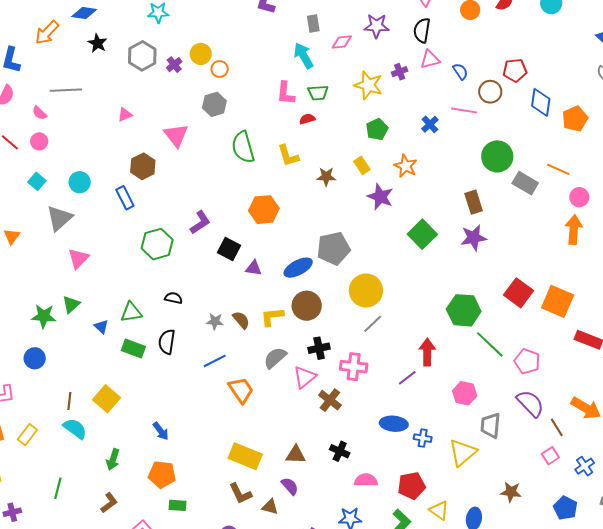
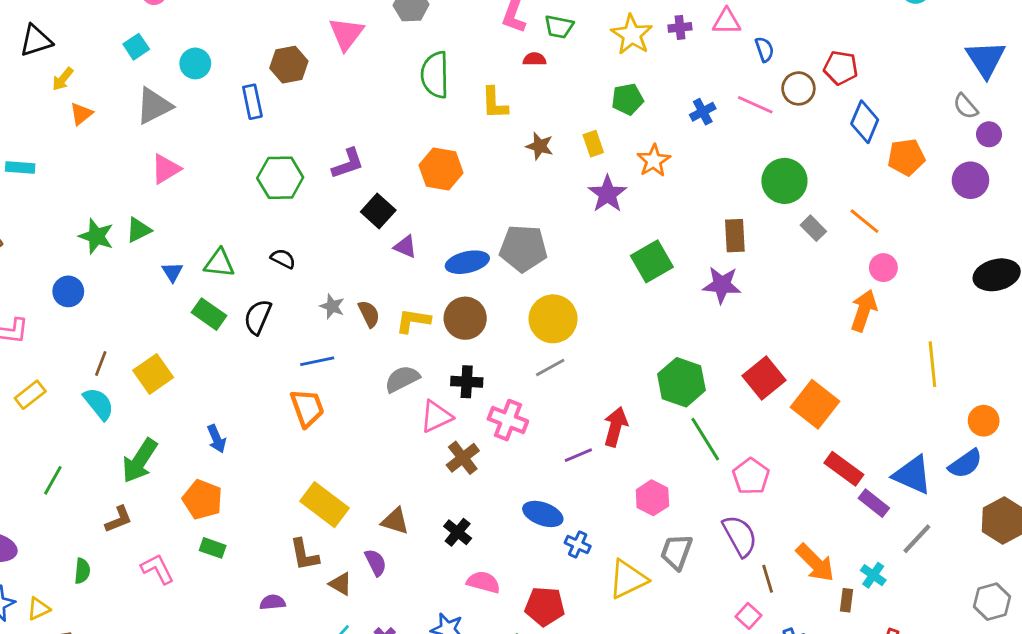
gray rectangle: (525, 183) -> (813, 228), size x0.7
orange trapezoid: (241, 390) -> (307, 408), moved
pink square: (550, 456) -> (749, 616), turned -30
green arrow: (113, 460) -> (140, 461), size x1.5

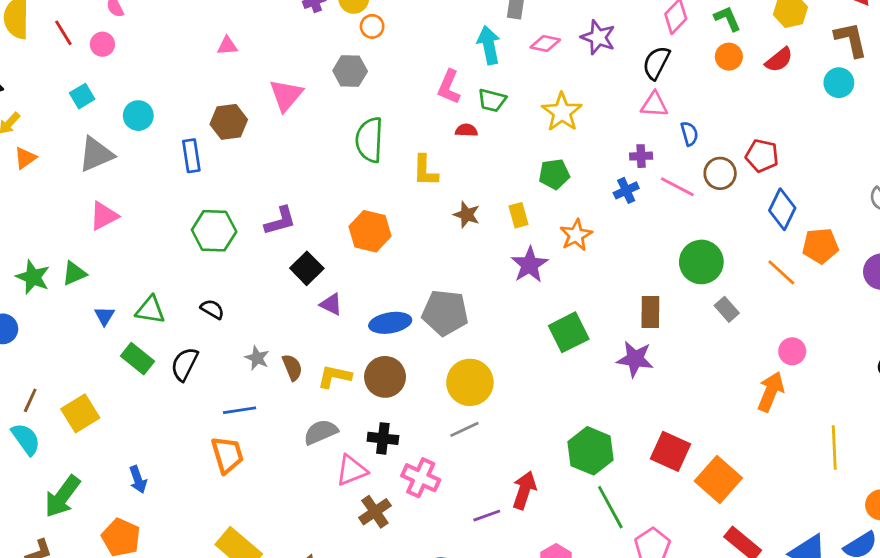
purple cross: (680, 27) -> (641, 156), moved
orange line: (864, 221) -> (781, 272), moved
red square: (764, 378) -> (671, 451), turned -30

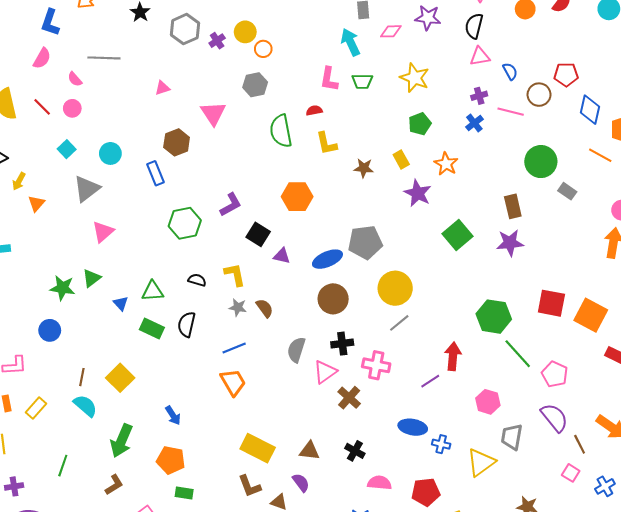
red semicircle: (466, 130) -> (314, 110), moved
yellow L-shape: (334, 376) -> (235, 275), moved, turned 80
gray semicircle: (321, 432) -> (296, 350), turned -35

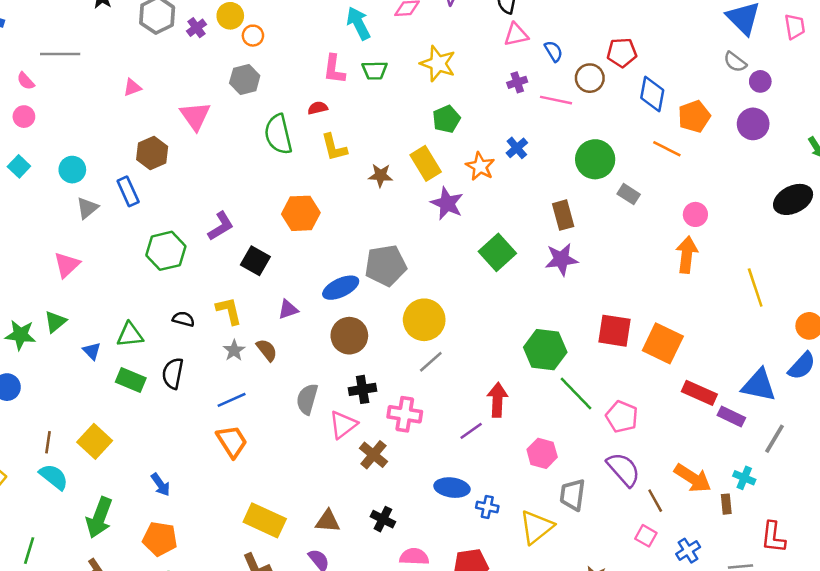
blue cross: (474, 123) -> (517, 148), moved
yellow rectangle: (401, 160) -> (426, 163), size x1.5
gray triangle: (87, 189) -> (87, 208), moved, size x0.7
purple triangle: (282, 256) -> (288, 309), moved, turned -30
gray star: (238, 307) -> (234, 350), turned 30

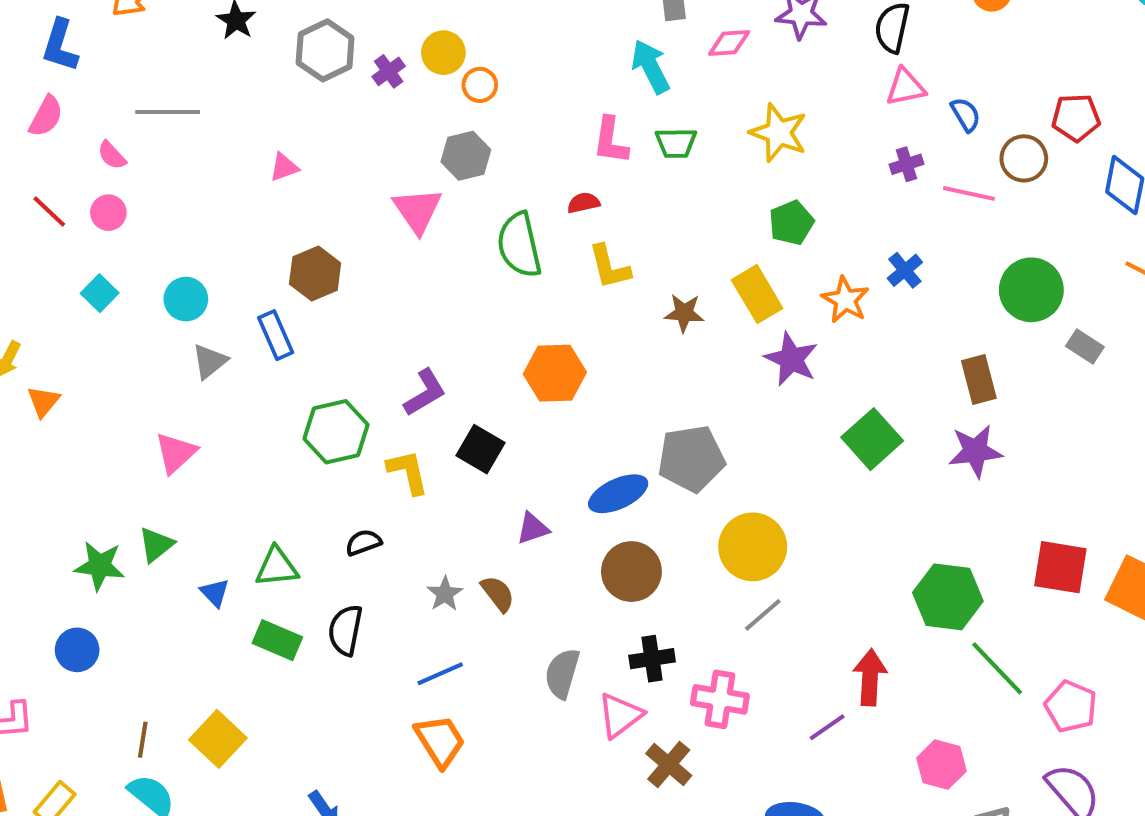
pink triangle: (195, 116) -> (417, 210), moved
yellow L-shape: (229, 311) -> (408, 472), moved
black semicircle: (183, 319) -> (363, 542), turned -35

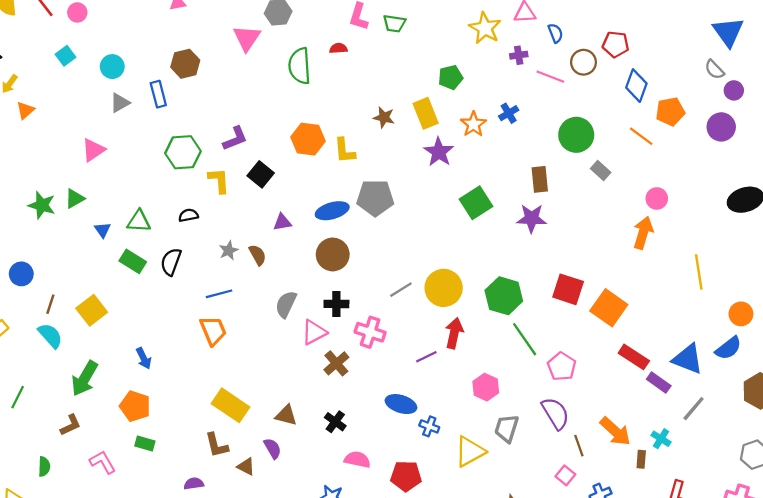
yellow star: (779, 133) -> (485, 28), moved
yellow L-shape: (609, 267) -> (345, 151), moved
yellow circle: (753, 547) -> (444, 288), moved
blue circle: (77, 650) -> (21, 274), moved

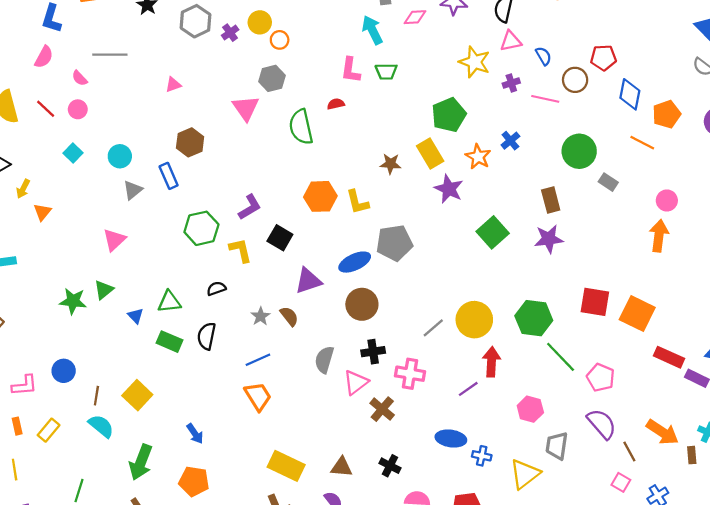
green pentagon: (451, 77) -> (449, 115), size x1.4
purple triangle: (282, 222) -> (308, 281), size x1.5

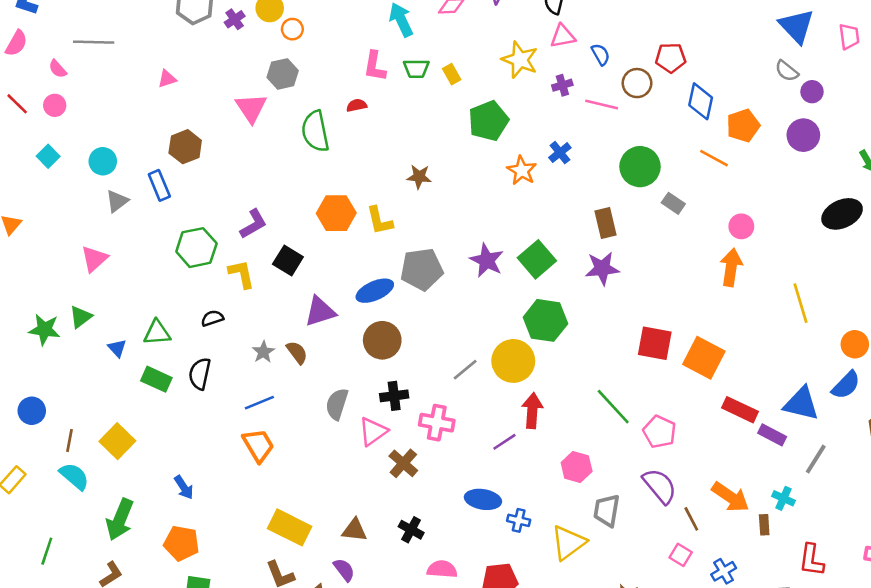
yellow rectangle: (430, 154) -> (452, 74), moved, size x0.6
purple star: (449, 189) -> (487, 260), moved
green hexagon: (534, 318) -> (545, 320), moved

